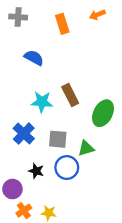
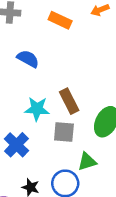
orange rectangle: (62, 24) -> (60, 20), turned -48
gray square: (58, 139) -> (64, 132), moved

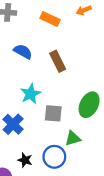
brown rectangle: (69, 101) -> (58, 61), moved
cyan star: (37, 109) -> (30, 94), turned -30

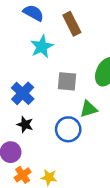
cyan star: (30, 94) -> (42, 47), moved
black star: (25, 160) -> (25, 125), moved

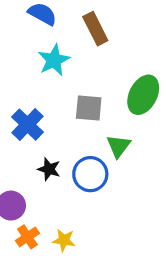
green triangle: (89, 109) -> (118, 146), turned -36
black star: (25, 125) -> (49, 169), moved

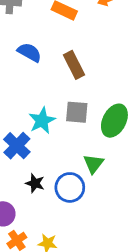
cyan star: (54, 60) -> (42, 121), moved
gray square: (89, 108) -> (77, 112), moved

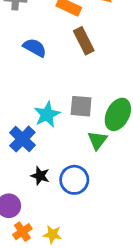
brown rectangle: (74, 65) -> (84, 41), moved
green triangle: (94, 164) -> (97, 140), moved

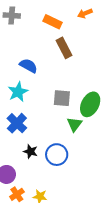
blue semicircle: (35, 48) -> (28, 66), moved
cyan star: (47, 114) -> (18, 92), moved

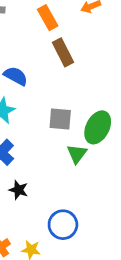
orange rectangle: (52, 22) -> (48, 18), turned 36
blue circle: (57, 155) -> (63, 225), moved

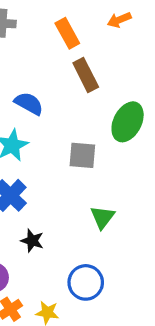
green ellipse: (98, 127) -> (128, 122), moved
green triangle: (77, 154) -> (102, 217), moved

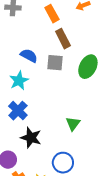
gray square: (82, 155) -> (55, 63), moved
black star: (32, 241) -> (31, 138), size x1.5

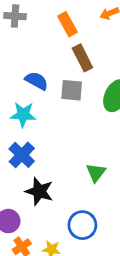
cyan star: (19, 81) -> (23, 115), turned 30

